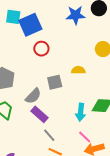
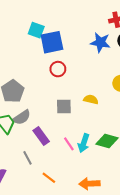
gray semicircle: (33, 96) -> (22, 117), moved
gray line: (49, 135) -> (27, 158), moved
pink line: (85, 137) -> (69, 144), moved

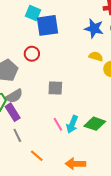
red circle: (58, 69) -> (32, 54), moved
yellow semicircle: (91, 99) -> (96, 56), moved
purple rectangle: (41, 136) -> (13, 112), moved

